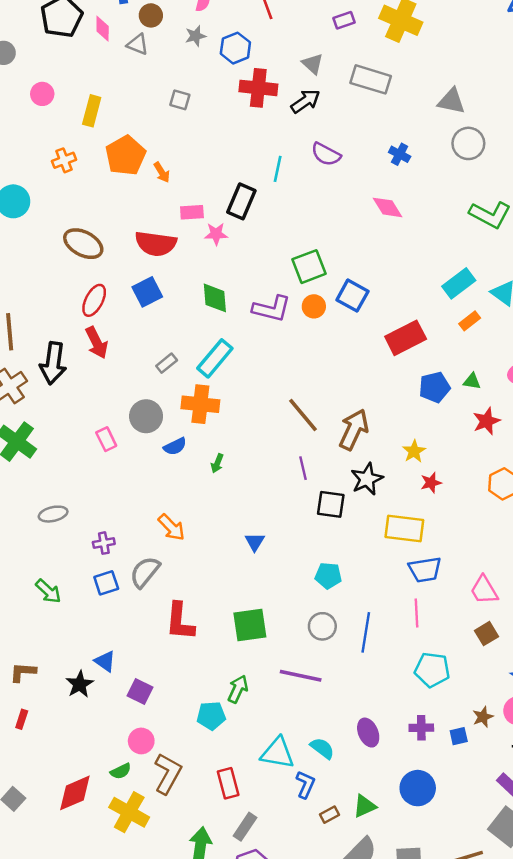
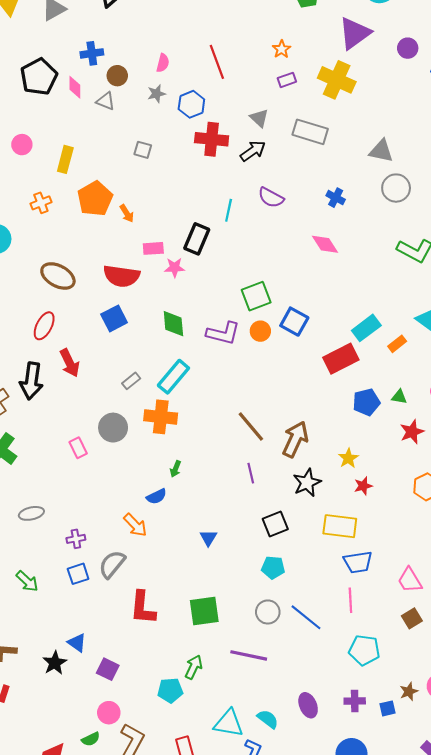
cyan rectangle: (459, 283) -> (366, 328), moved
red ellipse: (94, 300) -> (44, 326), moved
blue semicircle: (175, 446) -> (156, 496), moved
black square: (331, 504) -> (275, 524), moved, turned -30
blue line: (366, 632) -> (306, 617), turned -60

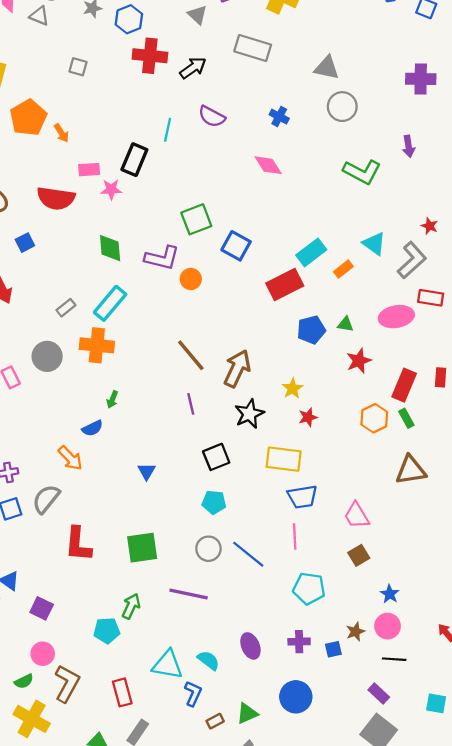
gray triangle: (259, 118) -> (197, 15), moved
blue square: (114, 318) -> (25, 243), moved, size x0.7
orange circle: (260, 331) -> (191, 279), moved

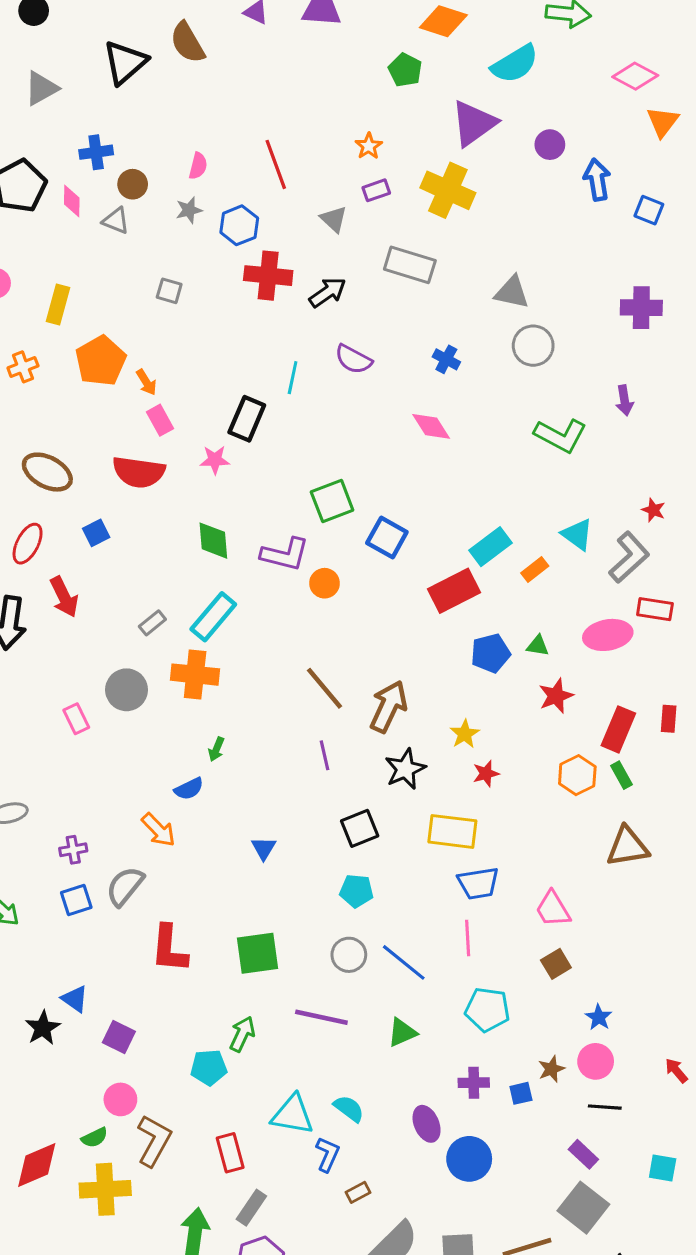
pink rectangle: (89, 170) -> (160, 420), moved, turned 65
purple ellipse: (250, 646) -> (427, 1124), moved
green triangle: (247, 713) -> (402, 1032), moved
yellow cross: (32, 719) -> (105, 1189), turned -32

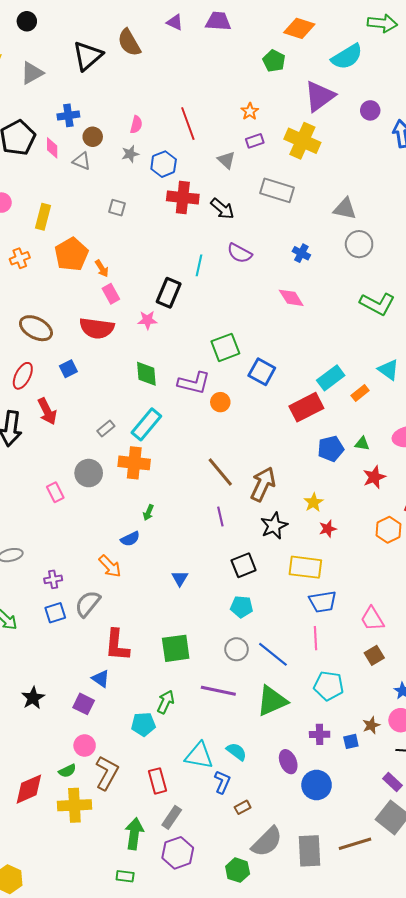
black arrow: (328, 292) -> (222, 209), turned 75
blue triangle: (75, 999) -> (101, 679), moved
green triangle: (402, 1032) -> (272, 701), size x1.6

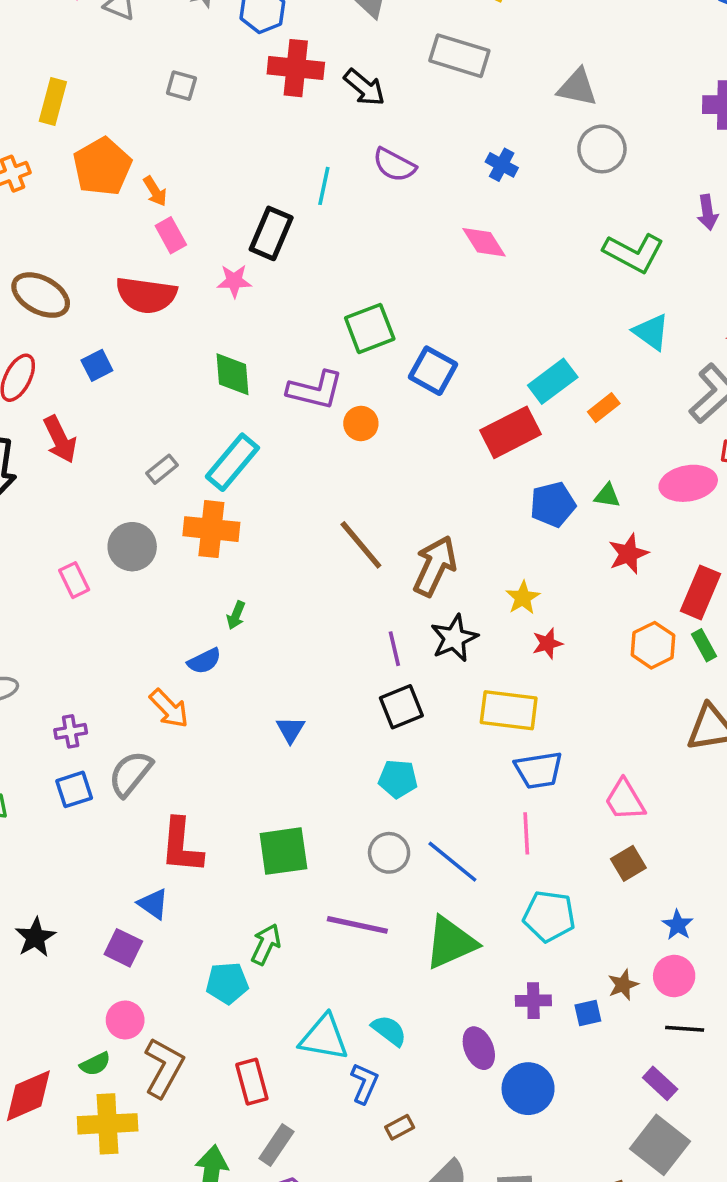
cyan triangle: (388, 370) -> (651, 332), moved
purple line: (220, 517) -> (394, 649), moved

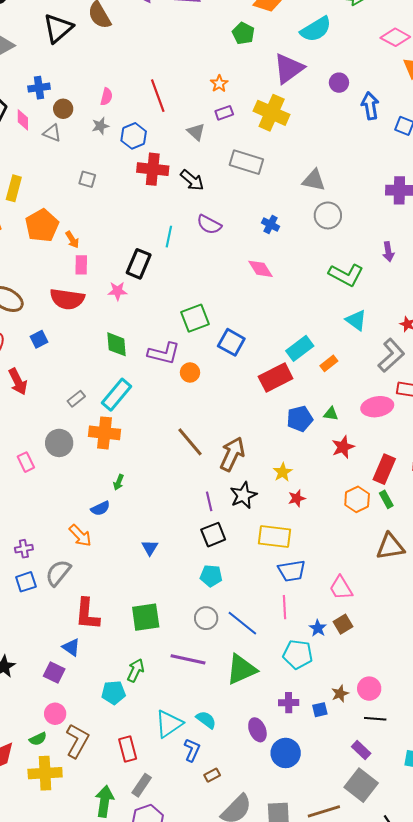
pink rectangle: (171, 235) -> (81, 265), turned 30
blue star: (678, 925) -> (318, 628), moved
cyan triangle: (324, 1038) -> (169, 724), turned -44

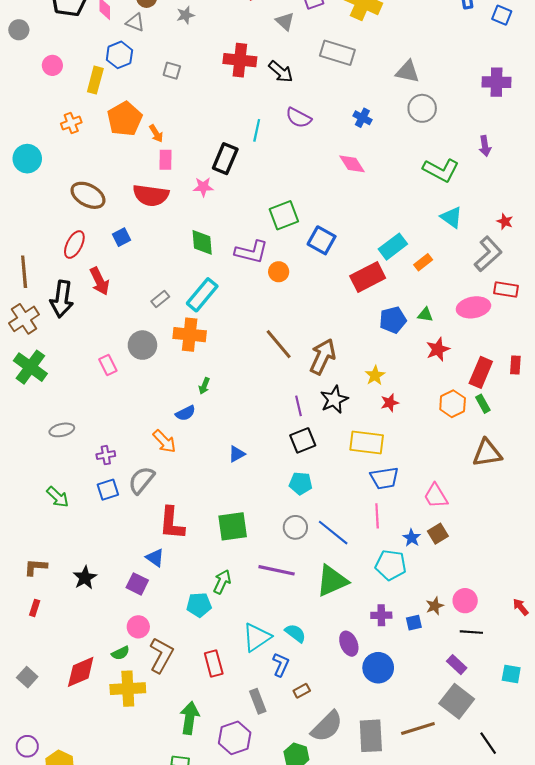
blue hexagon: (134, 136) -> (119, 55), moved
blue triangle: (150, 548) -> (237, 454), turned 30
gray rectangle: (142, 785) -> (258, 701), moved, turned -55

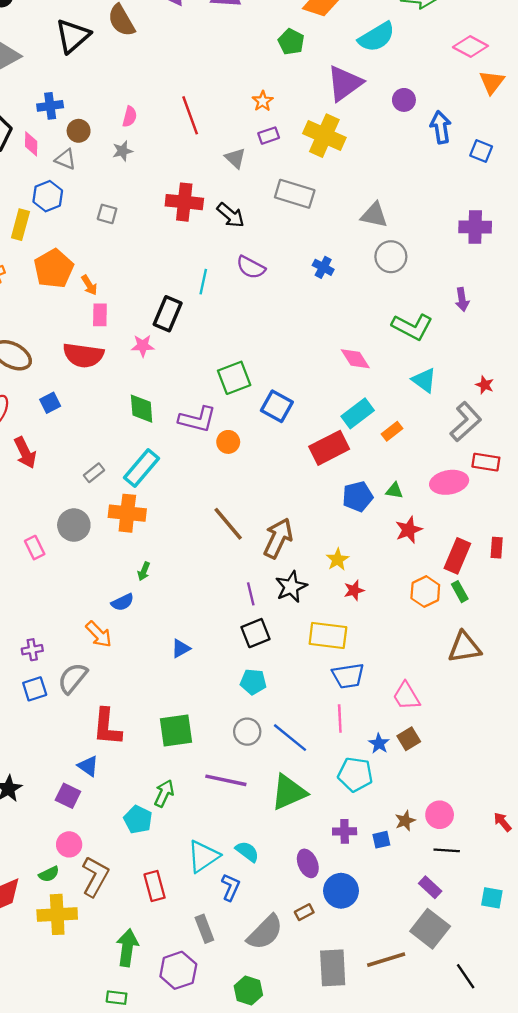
pink diamond: (352, 164) -> (355, 359), moved
cyan pentagon: (199, 605) -> (138, 819), turned 30
brown rectangle: (302, 691) -> (304, 912), moved
gray semicircle: (327, 726) -> (265, 932), moved

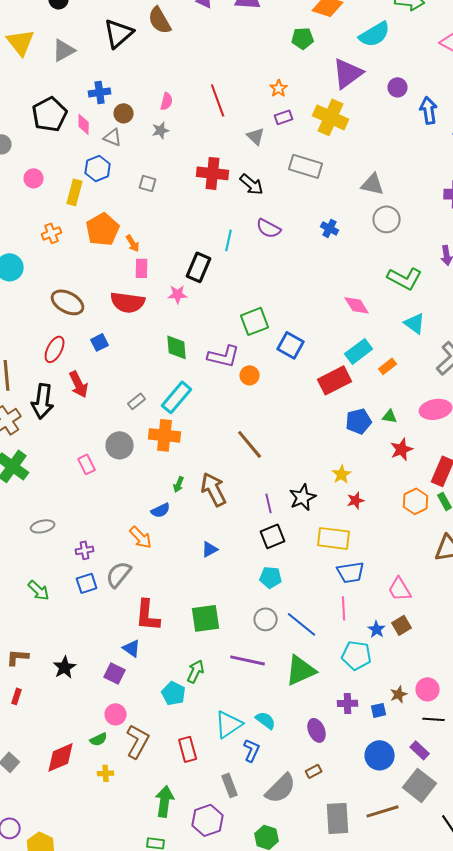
green pentagon: (291, 42) -> (303, 38), turned -30
brown arrow: (278, 538) -> (214, 489), moved, turned -52
blue circle: (341, 891) -> (380, 755), moved
yellow cross: (57, 914) -> (106, 773), size x0.5

